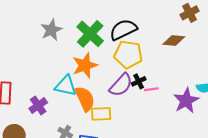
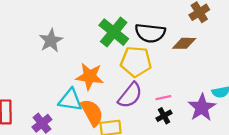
black semicircle: (123, 30) -> (150, 33), moved, turned -144
green cross: (90, 34) -> (114, 32), moved
orange star: (85, 65) -> (90, 76), turned 30
black cross: (139, 81) -> (164, 116), moved

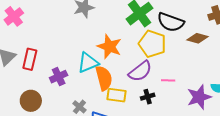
cyan triangle: (70, 100) -> (88, 63), turned -45
black cross: (164, 116) -> (148, 97), moved

